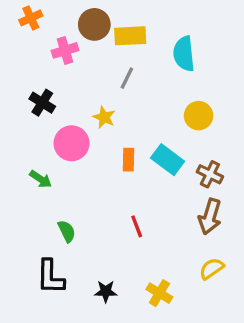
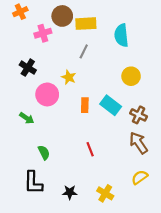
brown arrow: (210, 217) -> (139, 143), turned 130

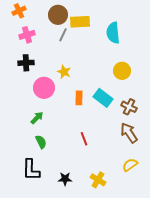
pink cross: (43, 33) -> (27, 35), moved
gray line: (84, 51) -> (63, 35), moved
black cross: (28, 68) -> (26, 63), turned -35
green arrow: (27, 118) -> (37, 118), moved, turned -80

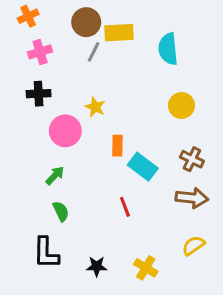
cyan rectangle: (103, 98) -> (143, 167), moved
brown arrow: (129, 133) -> (192, 198), turned 130

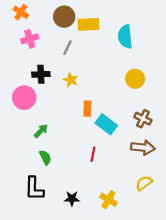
orange cross: (28, 16) -> (21, 12), turned -32
gray line: (94, 52) -> (67, 48), moved
black cross: (39, 94) -> (41, 74), moved
pink circle: (65, 131) -> (24, 98), moved
red line: (125, 207) -> (93, 154), turned 32

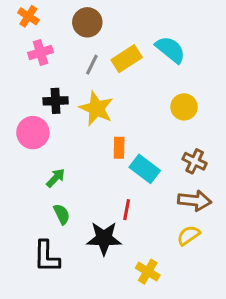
yellow rectangle: (89, 24) -> (127, 59), moved, turned -30
cyan semicircle: (125, 37) -> (170, 50), turned 135
yellow star: (71, 80) -> (96, 108), size x1.6
yellow semicircle: (144, 183) -> (189, 235), moved
black star: (72, 199) -> (104, 238), moved, size x1.6

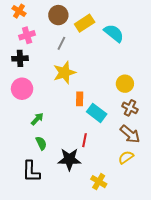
yellow rectangle: (127, 59) -> (85, 23), moved
black cross: (56, 101) -> (20, 58), moved
yellow circle: (184, 107) -> (125, 84), moved
yellow star: (96, 108) -> (64, 73), turned 30
brown arrow: (195, 201) -> (130, 134), turned 35

